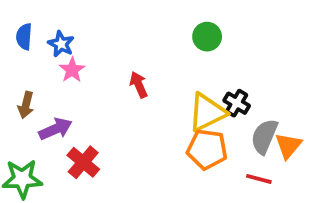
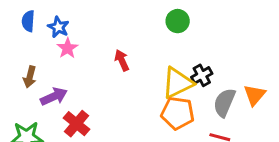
black cross: (237, 103) -> (202, 75), turned 30
orange triangle: (288, 146) -> (255, 95), moved

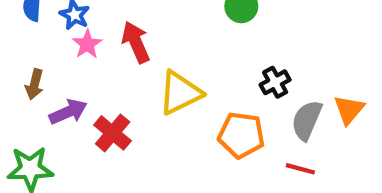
red arrow: (122, 60) -> (136, 42), moved, size x1.4
yellow triangle: (178, 83) -> (180, 93), moved
red cross: (77, 124) -> (113, 133), moved

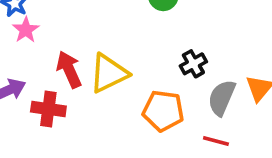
red arrow: (136, 42) -> (69, 69), moved
red cross: (113, 133) -> (48, 109), turned -32

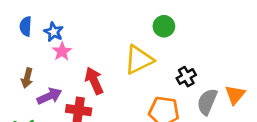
yellow triangle: (109, 73) -> (139, 60), moved

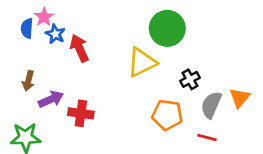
green circle: (164, 26) -> (167, 28), size x1.6
pink star: (62, 51) -> (44, 17), moved
red arrow: (94, 81) -> (79, 48), moved

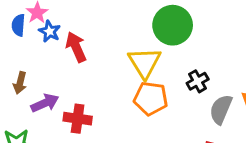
yellow triangle: (142, 62) -> (145, 63), turned -36
orange pentagon: (167, 115) -> (151, 98), moved

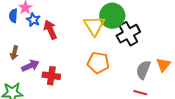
yellow triangle: (145, 63) -> (94, 26), moved
black cross: (198, 81) -> (128, 34), moved, size x1.6

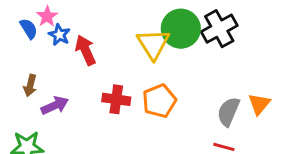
blue semicircle: (13, 16) -> (29, 29), turned 144
black cross: (128, 34) -> (219, 29), moved
orange pentagon: (98, 63) -> (159, 101), turned -30
red cross: (51, 76) -> (116, 99), moved

